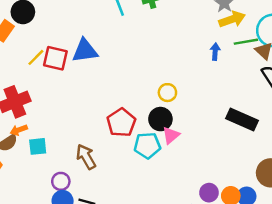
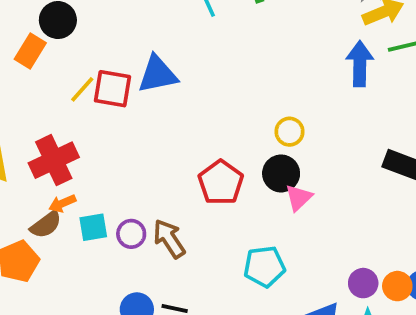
blue arrow: (215, 52) -> (360, 64), size x1.6
cyan pentagon: (147, 145) -> (264, 267), moved
purple circle: (61, 181) -> (131, 234), moved

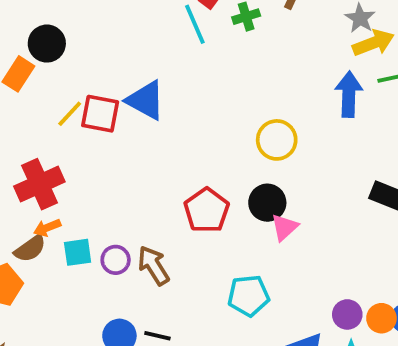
blue triangle: (158, 74) -> (146, 100), turned 39
yellow circle: (290, 132) -> (277, 140), moved, size x1.4

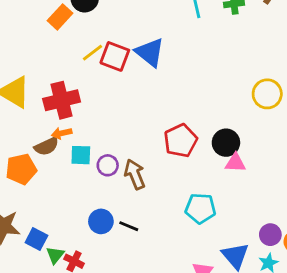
yellow circle: (277, 140) -> (267, 94), moved
pink triangle: (284, 227) -> (235, 163), turned 35

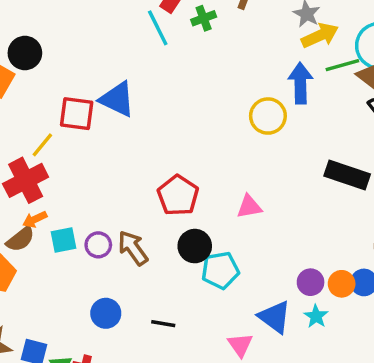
yellow line: (93, 53) -> (42, 145), moved
black circle: (226, 143) -> (195, 246), moved
black line: (129, 226) -> (163, 324), moved

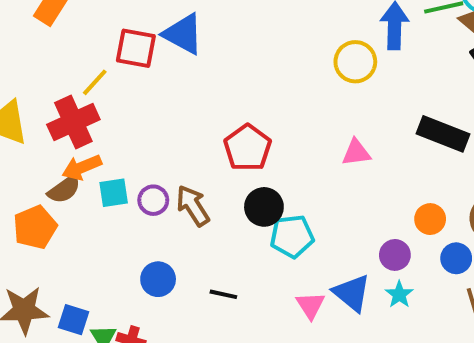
pink triangle: (249, 207) -> (356, 153), moved
orange arrow: (35, 219) -> (82, 167), size x1.4
orange circle: (342, 284) -> (430, 219), moved
pink triangle: (240, 345) -> (310, 305), moved

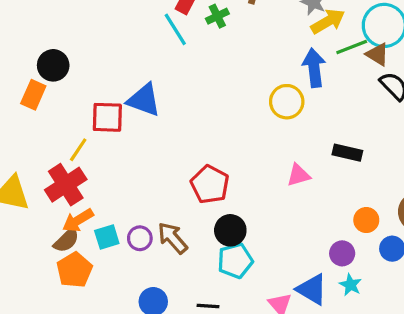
black rectangle: (443, 134) -> (347, 153), moved, size x0.7
orange pentagon: (35, 227) -> (74, 270), moved
cyan pentagon: (292, 236) -> (235, 261), moved

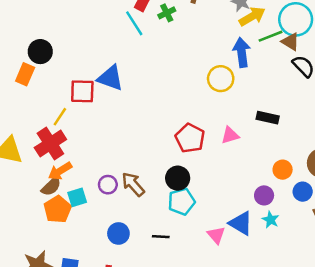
red pentagon: (210, 184) -> (190, 138), moved
cyan square: (107, 237) -> (77, 197), moved

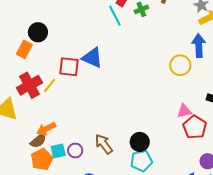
red pentagon: (190, 138) -> (195, 127), moved
red cross: (50, 144) -> (29, 85), moved
purple circle: (108, 185) -> (75, 151), moved

